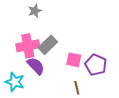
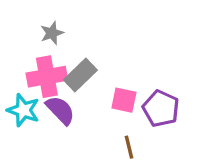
gray star: (35, 11) -> (52, 33), moved
cyan star: (15, 82) -> (23, 110), moved

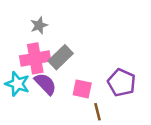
pink square: (124, 100) -> (82, 89), moved

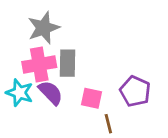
gray star: (39, 25) -> (44, 28), size x1.6
gray rectangle: (61, 57) -> (67, 63), turned -45

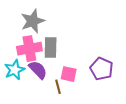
cyan star: (20, 93) -> (15, 70), turned 30
brown line: (108, 124) -> (58, 87), moved

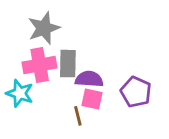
cyan star: (15, 70) -> (20, 93), turned -30
purple semicircle: (38, 70) -> (89, 79), moved, turned -42

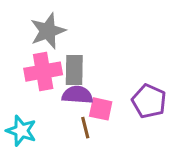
purple semicircle: (89, 79) -> (77, 95), moved
cyan star: (20, 93) -> (21, 131), moved

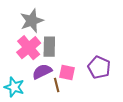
pink cross: (43, 72) -> (29, 48), turned -30
purple semicircle: (77, 95) -> (42, 72), moved, turned -30

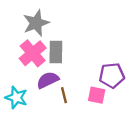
purple pentagon: (99, 67) -> (112, 75), turned -30
pink square: (67, 73) -> (97, 95), moved

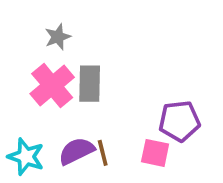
gray star: (36, 23) -> (58, 37), size x0.6
purple semicircle: (48, 80) -> (76, 151), moved

